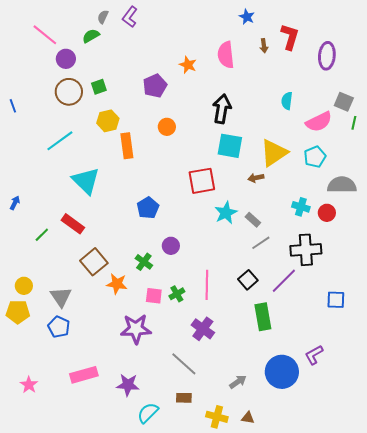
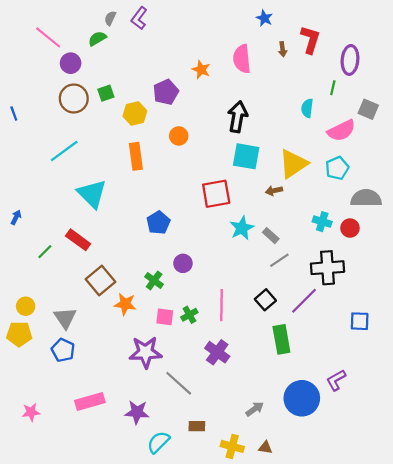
yellow hexagon: (108, 121) -> (135, 113), moved
green line: (354, 123) -> (333, 88), moved
gray line: (184, 364) -> (179, 383), moved
pink star: (29, 385) -> (31, 412), turned 30

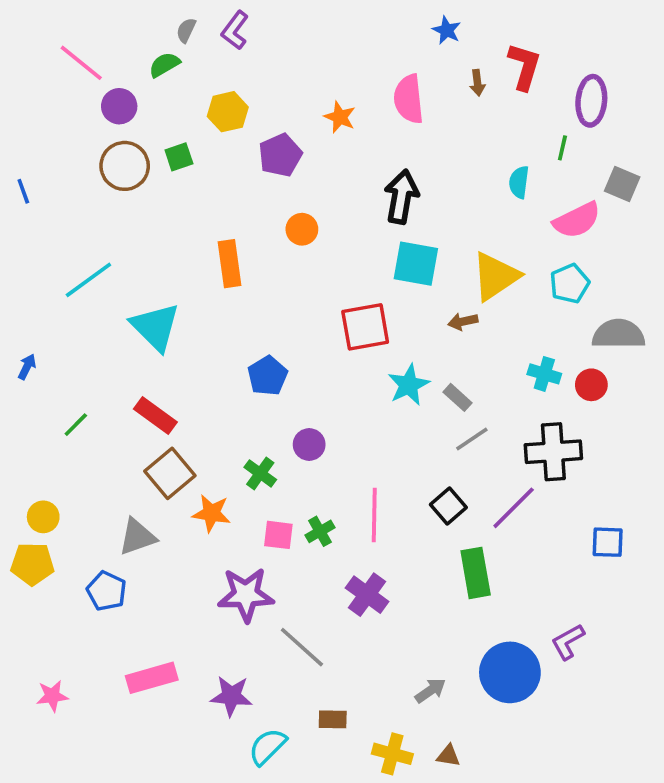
yellow hexagon: (135, 113) -> (228, 112), moved
cyan line: (64, 151) -> (88, 280), moved
red rectangle: (78, 240) -> (155, 416), moved
gray triangle: (65, 318) -> (137, 537), moved, turned 45

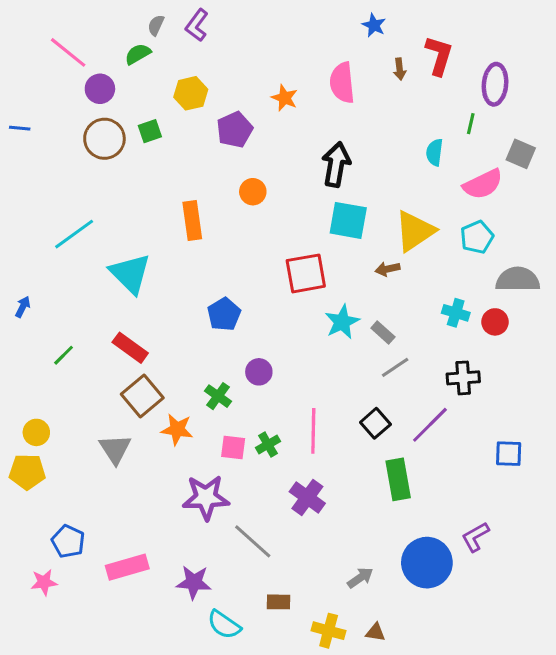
blue line: (23, 191) -> (20, 128), moved, turned -65
black cross: (553, 452) -> (463, 378), size x0.7
gray triangle: (137, 537) -> (115, 449), turned -44
blue pentagon: (107, 591) -> (68, 541), moved
cyan semicircle: (268, 747) -> (224, 625), turned -100

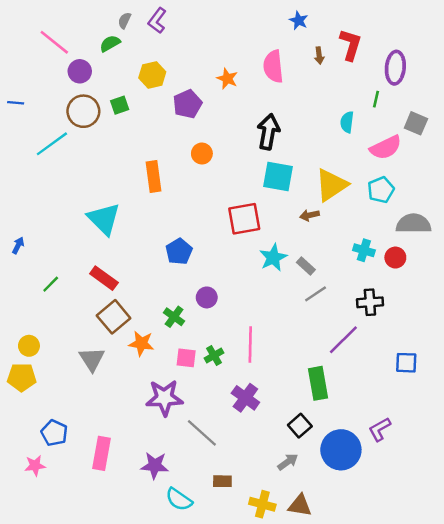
cyan line: (74, 234) -> (52, 144), moved
black square: (375, 423) -> (300, 426), moved
pink rectangle: (127, 567) -> (102, 453), turned -64
brown triangle: (375, 632) -> (300, 505), size x1.5

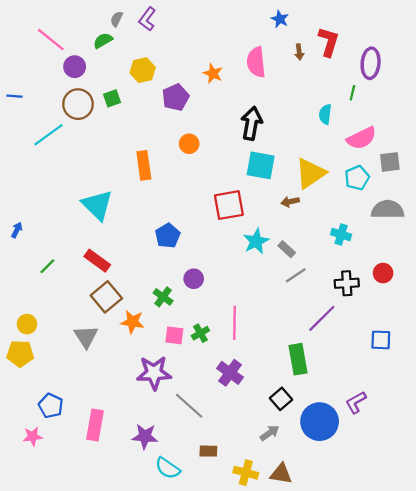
gray square: (416, 123) -> (390, 162), moved, turned -30
red circle: (395, 258) -> (383, 273), moved

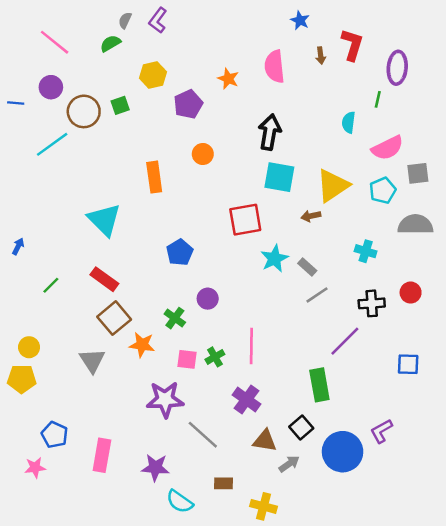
purple circle: (75, 67) -> (51, 87), moved
brown triangle: (281, 474) -> (265, 441), moved

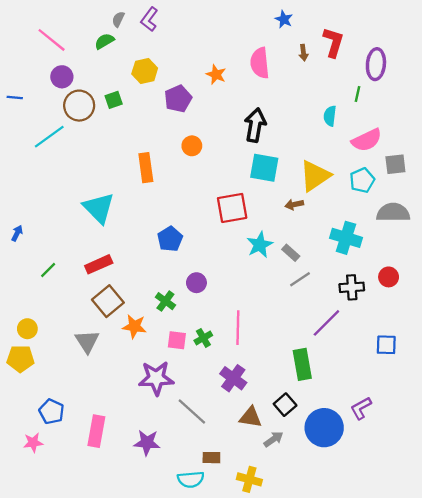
purple circle: (51, 87) -> (62, 77), moved
cyan cross: (366, 251) -> (346, 238), size x1.5
red rectangle: (104, 279) -> (99, 264), turned -60
cyan semicircle: (180, 502) -> (191, 479), moved, turned -40

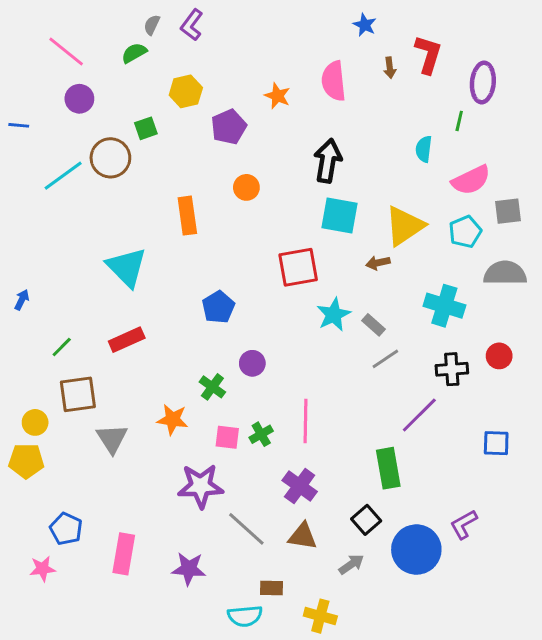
brown circle: (79, 106) -> (110, 158), moved
brown square: (108, 301) -> (78, 394), moved, turned 32
brown triangle: (251, 417) -> (303, 536), moved

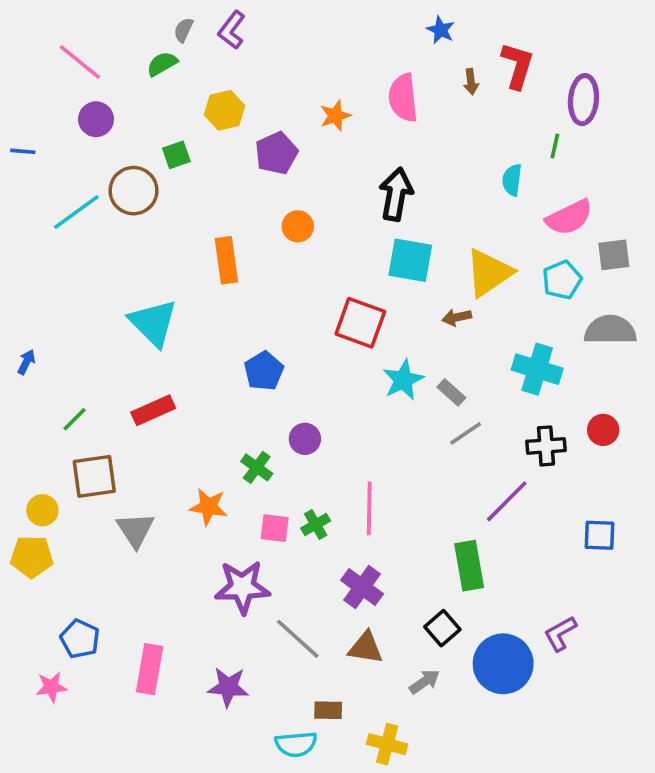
orange star: (277, 96) -> (335, 116), turned 30
red square: (298, 267) -> (360, 323), turned 30

